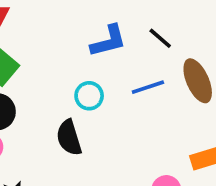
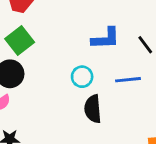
black semicircle: (69, 138) -> (93, 109), moved

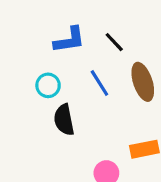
blue line: (128, 80) -> (99, 83), turned 70

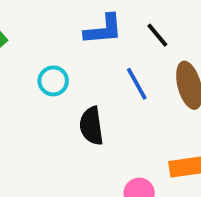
cyan circle: (48, 85) -> (53, 81), moved

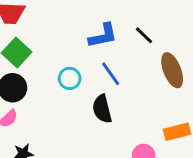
blue line: (137, 84) -> (111, 74), moved

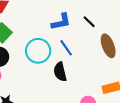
cyan circle: (70, 78) -> (38, 51), size x1.6

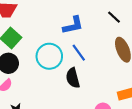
black line: (89, 22) -> (114, 17), moved

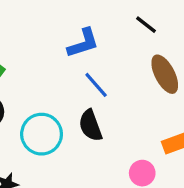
cyan circle: (49, 56) -> (42, 134), moved

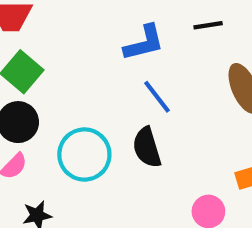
black line: (146, 25) -> (208, 25), moved, turned -50

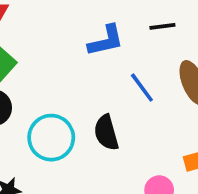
blue line: (157, 97) -> (142, 88), moved

